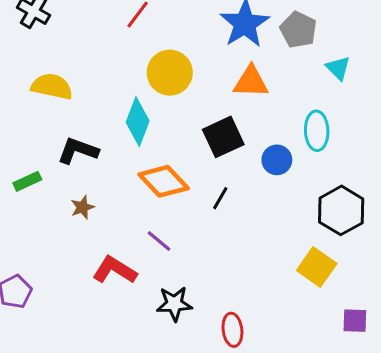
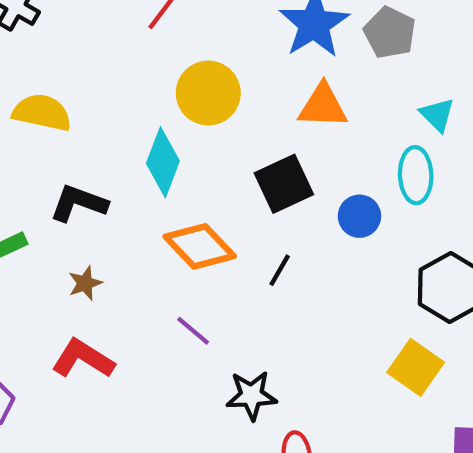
cyan triangle: (338, 68) -> (437, 115), moved
red L-shape: (115, 270) -> (83, 359), moved
black star: (174, 304) -> (251, 395), moved

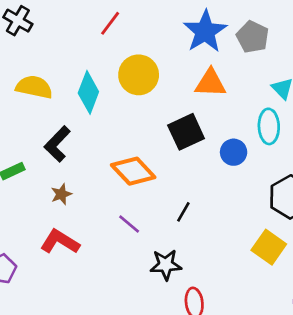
cyan diamond: (163, 162) -> (88, 92), moved
black L-shape: (79, 203) -> (57, 144), turned -66
black line: (280, 270) -> (183, 212), moved

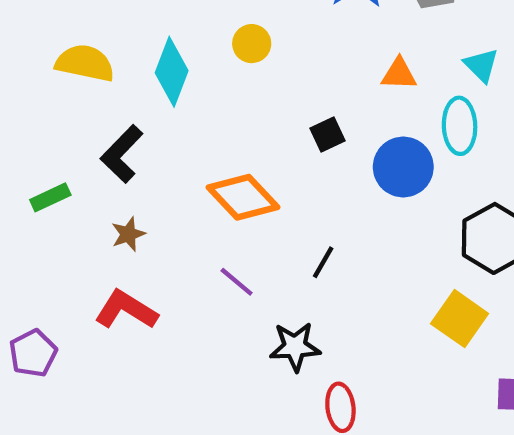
yellow circle: (139, 75) -> (252, 44), size x0.6
orange triangle: (210, 83) -> (399, 74), moved, size x0.7
black square: (186, 132) -> (327, 135), size x0.6
blue circle: (234, 152) -> (403, 167), size x1.4

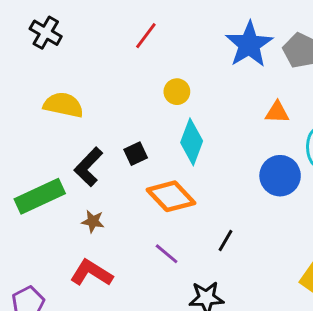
cyan diamond: (172, 72) -> (192, 142), moved
black square: (327, 135) -> (136, 154), moved
green rectangle: (50, 197) -> (40, 196), size x1.8
brown star: (128, 234) -> (93, 221), turned 30

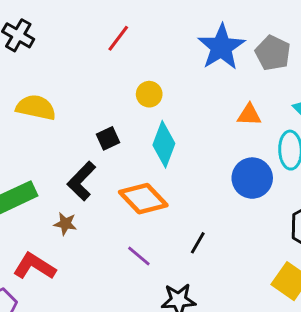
black square: (136, 154) -> (108, 138), moved
black L-shape: (88, 167) -> (81, 181), moved
red L-shape: (91, 273) -> (34, 266), moved

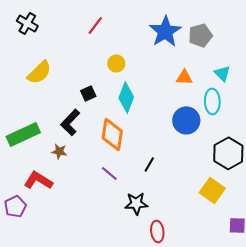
gray pentagon: (273, 53) -> (200, 35), turned 30
yellow semicircle: (36, 107) -> (39, 72), turned 124
orange diamond: (143, 199) -> (112, 134), turned 52

